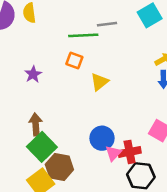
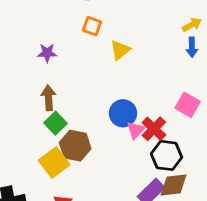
purple star: (33, 74) -> (47, 53), moved, turned 30
green square: (42, 147) -> (56, 123), size x0.7
red cross: (130, 152) -> (154, 129), turned -35

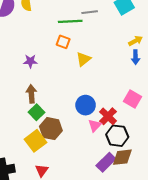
pink triangle: (136, 130) -> (95, 126), moved

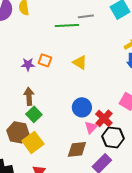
orange square: (63, 42) -> (45, 60), moved
yellow triangle: (83, 59) -> (80, 62), turned -49
brown hexagon: (51, 129) -> (18, 132), moved
brown diamond: (122, 157) -> (77, 149), moved

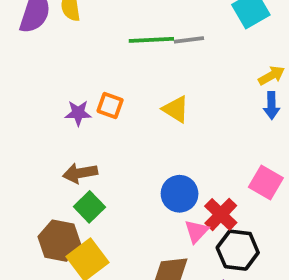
gray line: (86, 16) -> (189, 40), moved
brown arrow: (29, 96) -> (80, 173), turned -96

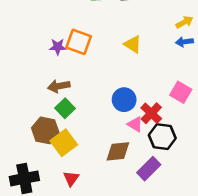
orange square: (110, 106) -> (79, 42), size x1.5
blue arrow: (271, 106) -> (184, 42), turned 84
yellow triangle: (176, 109) -> (133, 44), moved
pink triangle: (196, 231) -> (135, 124), turned -42

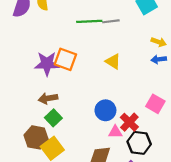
yellow arrow: (184, 22) -> (159, 42), turned 48
purple star: (58, 47) -> (47, 64), size x1.6
pink triangle: (135, 124) -> (115, 132), turned -32

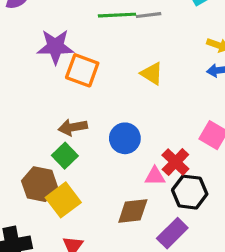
purple star: (47, 64) -> (55, 47), moved
brown arrow: (48, 98) -> (73, 127), moved
blue circle: (105, 110) -> (125, 138), moved

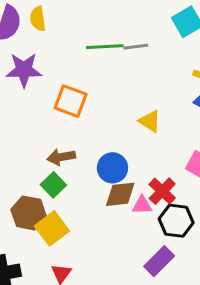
purple star: (55, 47) -> (24, 70), moved
yellow triangle: (152, 74) -> (150, 121), moved
brown diamond: (133, 211) -> (120, 194), moved

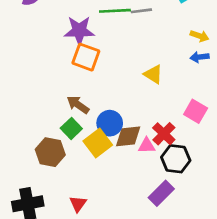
purple star: (24, 70) -> (79, 31), moved
brown arrow: (61, 157) -> (78, 105), turned 45
blue circle: (112, 168) -> (110, 123), moved
yellow square: (52, 228) -> (98, 143), moved

